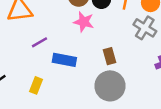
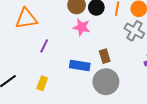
purple line: (39, 42) -> (44, 46), turned -32
blue rectangle: (64, 60) -> (80, 65), moved

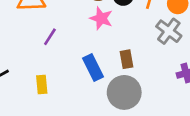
blue rectangle: (80, 65) -> (93, 67), turned 48
yellow rectangle: (42, 83) -> (42, 85), turned -32

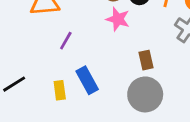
blue rectangle: (93, 67) -> (87, 80), moved

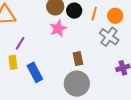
pink star: (118, 19) -> (58, 28), turned 30
yellow rectangle: (60, 90) -> (13, 62), moved

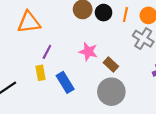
pink star: (58, 28) -> (88, 52), moved, turned -30
brown rectangle: (78, 59) -> (111, 64), turned -32

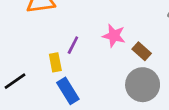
purple line: (47, 52) -> (73, 45), moved
blue rectangle: (65, 82) -> (68, 91), moved

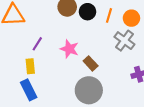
purple line: (73, 45) -> (37, 44), moved
yellow rectangle: (55, 62) -> (30, 66), moved

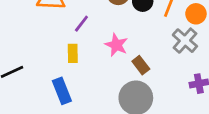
purple line: (37, 44) -> (81, 24), moved
yellow rectangle: (30, 66) -> (73, 53), moved

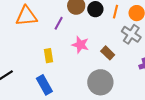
purple line: (81, 24) -> (59, 23), moved
brown rectangle: (141, 65) -> (108, 53), moved

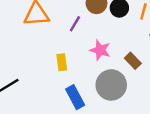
gray circle: (100, 82) -> (111, 85), moved
blue rectangle: (44, 85) -> (75, 97), moved

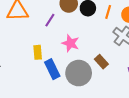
brown rectangle: (133, 61) -> (101, 62), moved
blue rectangle: (75, 97) -> (52, 69), moved

